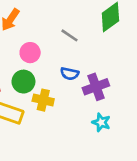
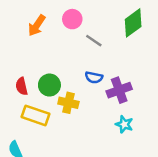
pink circle: (30, 53) -> (72, 19), moved

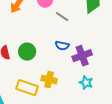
yellow cross: (68, 103) -> (49, 80), moved
yellow rectangle: (36, 115) -> (27, 88), moved

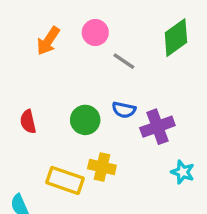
green circle: (27, 52) -> (85, 120), moved
cyan star: (86, 83) -> (183, 172), moved

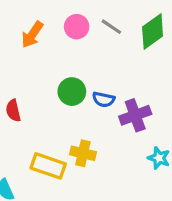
gray line: (124, 61) -> (111, 27), moved
green circle: (85, 120) -> (72, 92), moved

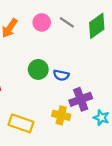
purple cross: (135, 115) -> (81, 99), moved
yellow cross: (83, 153) -> (61, 115), moved

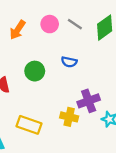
green circle: (38, 69) -> (35, 71), moved
blue semicircle: (61, 75) -> (69, 62), moved

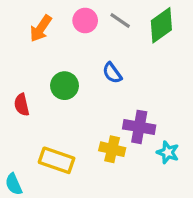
blue semicircle: (69, 62) -> (112, 73), turned 42
purple cross: (89, 101) -> (139, 127), turned 30

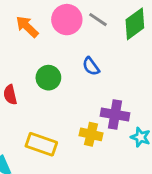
pink circle: (85, 21) -> (67, 20), size x1.4
orange arrow: (41, 28) -> (27, 27), turned 100

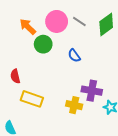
green circle: (48, 78) -> (43, 44), moved
yellow rectangle: (41, 144) -> (32, 99), moved

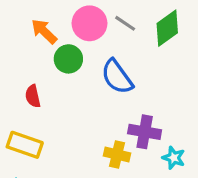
blue semicircle: (74, 56) -> (117, 77), size x1.6
red semicircle: (15, 76) -> (33, 96), moved
yellow rectangle: (32, 99) -> (25, 145), moved

